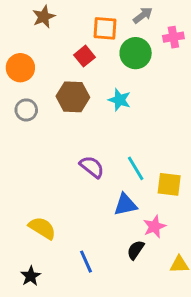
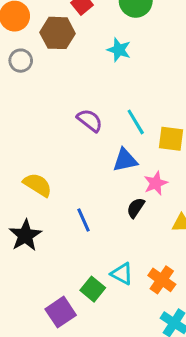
brown hexagon: (73, 97) -> (58, 33), moved
black star: (31, 276) -> (25, 235), size x1.5

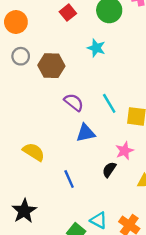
brown hexagon: (58, 33) -> (51, 66), moved
blue triangle: (125, 160) -> (86, 133), moved
black star: (25, 235) -> (24, 211), moved

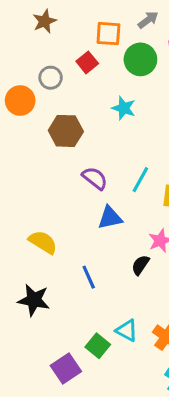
orange circle: (16, 22) -> (20, 101), moved
gray circle: (21, 56) -> (51, 78), moved
cyan line: (109, 103) -> (140, 180), turned 60
black star: (24, 211) -> (34, 300), moved, turned -30

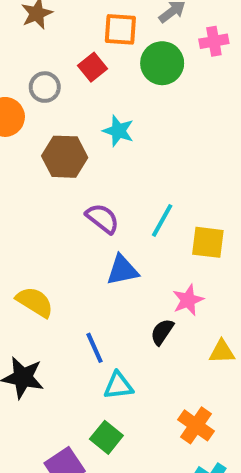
cyan star: (124, 108) -> (118, 131), moved
cyan triangle: (127, 330) -> (118, 386), moved, turned -35

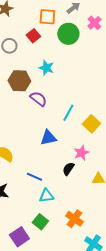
pink cross: (214, 41) -> (94, 23), turned -32
purple semicircle: (102, 218) -> (38, 99), moved
yellow square: (208, 242) -> (91, 124), turned 36
blue line: (94, 348) -> (34, 177), turned -42
orange cross: (196, 425) -> (74, 219), moved

